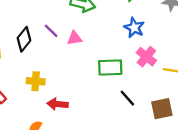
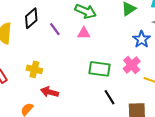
blue star: (134, 28) -> (142, 39), moved
pink triangle: (74, 38) -> (84, 33), moved
black diamond: (24, 39) -> (31, 18), moved

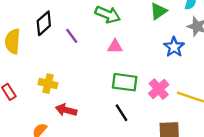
pink triangle: (84, 33) -> (115, 47), moved
pink cross: (132, 65) -> (159, 89), moved
black line: (109, 97) -> (121, 113), moved

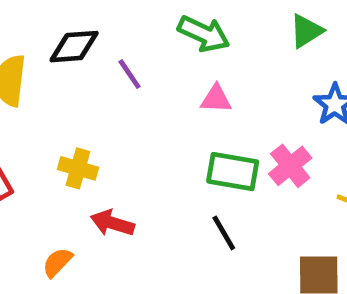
black diamond: (44, 23) -> (74, 47), turned 35
pink cross: (159, 89) -> (290, 166), moved

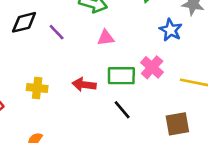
red arrow: (112, 223) -> (84, 85), moved

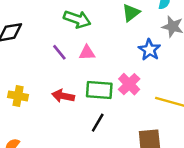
purple line: (57, 32) -> (59, 52), moved
black line: (122, 110) -> (98, 123), turned 66

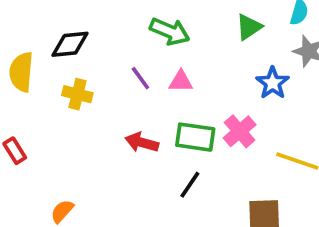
yellow cross: (18, 96) -> (77, 94), moved

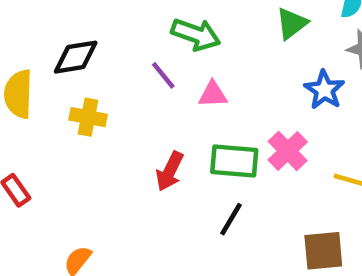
purple line: (140, 78) -> (163, 75), moved
red arrow: (142, 142) -> (170, 171), turned -76

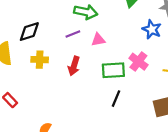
purple line: (163, 75) -> (73, 34), turned -64
red arrow: (170, 171) -> (74, 66), moved

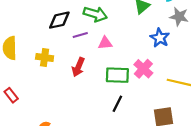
black diamond: (29, 32) -> (59, 20), moved

